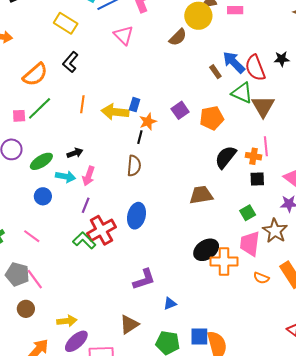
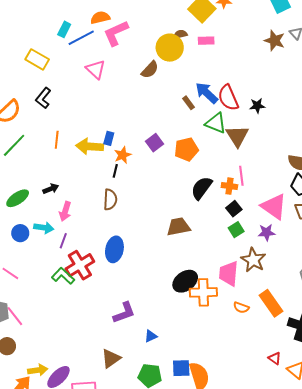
black star: (282, 59) -> (257, 106), moved
cyan arrow: (66, 177) -> (44, 228), moved
black square: (257, 179) -> (234, 209), turned -35
green square: (248, 213) -> (236, 230), moved
yellow arrow: (67, 321) -> (38, 370), moved

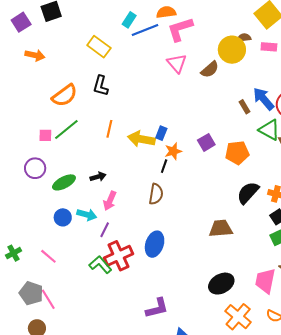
pink triangle: (96, 69) -> (177, 63), moved
black L-shape: (43, 98) -> (101, 86), turned -30
orange cross: (203, 292) -> (238, 317), moved, turned 36

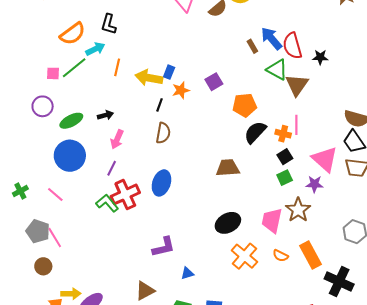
orange pentagon: (237, 153) -> (245, 105), moved
black line: (164, 166) -> (160, 105), moved
cyan arrow: (87, 215) -> (95, 49), moved, turned -42
blue circle: (63, 217) -> (70, 156), size x1.8

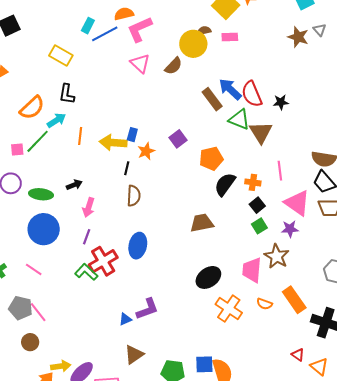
brown rectangle: (252, 46) -> (212, 99), size x1.6
green ellipse: (71, 121) -> (41, 194), turned 40
pink line: (296, 125) -> (280, 171), moved
blue triangle: (187, 273) -> (125, 319), moved

